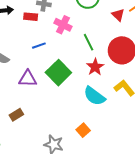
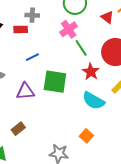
pink cross: (63, 25) -> (69, 29), moved, turned 36
green square: (58, 73) -> (55, 82), turned -30

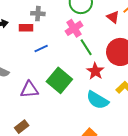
blue line: (32, 57) -> (41, 49), moved
green square: (55, 82) -> (59, 80), turned 30

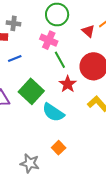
pink cross: (74, 28) -> (49, 40), turned -36
cyan semicircle: (97, 100) -> (53, 112), moved

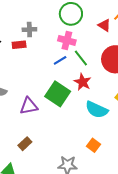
blue line: (15, 58) -> (60, 60), moved
red star: (68, 84) -> (83, 82), moved
cyan semicircle: (53, 112) -> (97, 110), moved

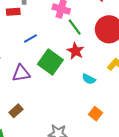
blue line: (60, 60) -> (30, 38), moved
cyan semicircle: (97, 110) -> (89, 79), size x0.6
orange square: (94, 145) -> (95, 114), moved

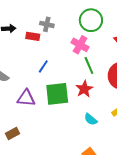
blue line: (30, 38) -> (43, 66), turned -40
green square: (50, 62) -> (57, 94), turned 35

